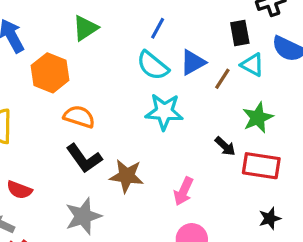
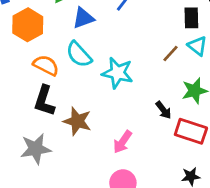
blue triangle: (193, 62) -> (83, 18), moved
cyan semicircle: (153, 66) -> (79, 54), moved
black L-shape: (84, 158) -> (44, 101), turned 44

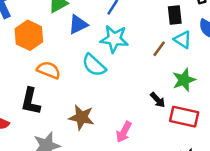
cyan semicircle: (79, 54) -> (94, 65), moved
cyan star: (118, 73) -> (114, 39), moved
black L-shape: (44, 101) -> (31, 101), moved

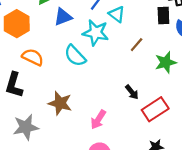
black rectangle: (175, 15) -> (163, 15), moved
cyan triangle: (183, 40) -> (117, 14), moved
green star: (184, 80) -> (166, 62), moved
red rectangle: (184, 117) -> (155, 109), turned -50

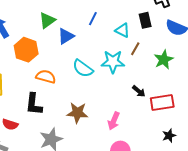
cyan triangle: (117, 14) -> (122, 30), moved
black rectangle: (163, 15) -> (145, 20), moved
cyan star: (96, 33) -> (113, 62), moved
red rectangle: (155, 109) -> (162, 103), turned 35

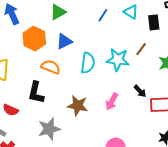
cyan triangle: (122, 30) -> (131, 12), moved
blue triangle: (66, 36) -> (64, 41), moved
cyan semicircle: (83, 68) -> (88, 63), turned -125
pink arrow: (114, 121) -> (112, 101), moved

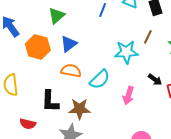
cyan semicircle: (88, 63) -> (100, 79), moved, turned 50
orange semicircle: (51, 67) -> (71, 71), moved
brown star: (78, 106) -> (80, 109), moved

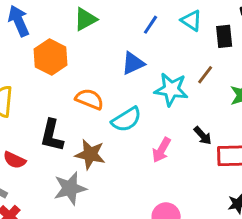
blue triangle: (69, 44) -> (133, 63), moved

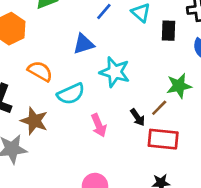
brown line: (205, 75) -> (159, 108), moved
pink arrow: (161, 150) -> (99, 125), turned -60

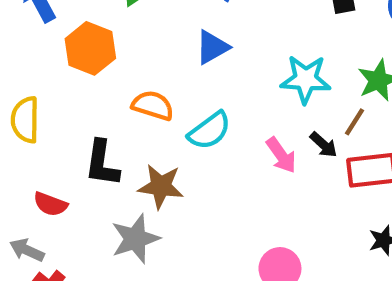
cyan star: (115, 72) -> (306, 79), moved
pink arrow: (99, 125) -> (281, 155), moved

